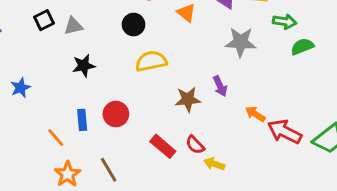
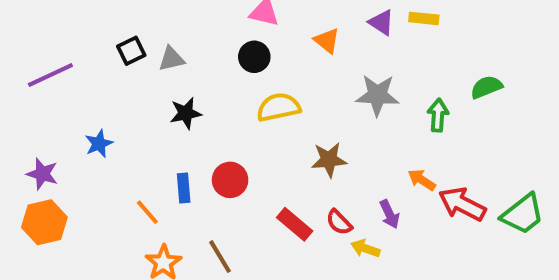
green arrow: (285, 22) -> (438, 115), moved, turned -95
gray star: (241, 42) -> (377, 95), moved
purple arrow: (220, 86) -> (389, 214), moved

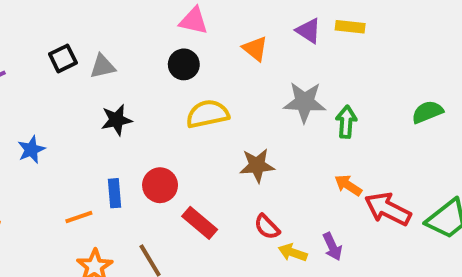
green semicircle: (486, 87) -> (427, 112), moved
green arrow: (438, 115) -> (346, 122), moved
orange line: (147, 212) -> (79, 217), turned -68
purple arrow: (389, 214) -> (332, 247), moved
red rectangle: (295, 224) -> (200, 223), moved

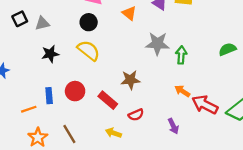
yellow semicircle: (208, 114) -> (89, 50), moved, turned 50
red rectangle: (200, 223) -> (108, 100), moved
red semicircle: (267, 227) -> (136, 115), turned -70
yellow arrow: (293, 253) -> (113, 133), moved

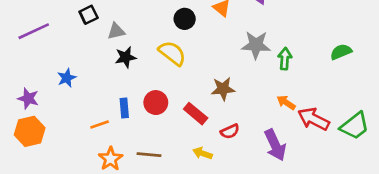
black circle: (89, 22) -> (185, 19), moved
gray triangle: (42, 23) -> (116, 31), moved
purple arrow: (173, 126) -> (275, 145), size x1.6
brown line: (69, 134) -> (149, 155), turned -54

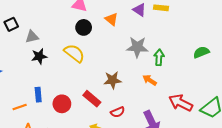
red circle: (156, 103) -> (62, 104), moved
orange arrow: (286, 103) -> (150, 80), moved

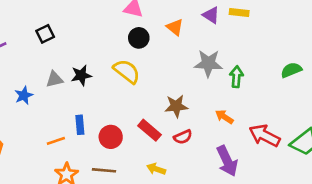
gray triangle: (32, 37) -> (55, 79), moved
orange arrow: (150, 80) -> (224, 117), moved
red semicircle: (118, 112) -> (183, 137), moved

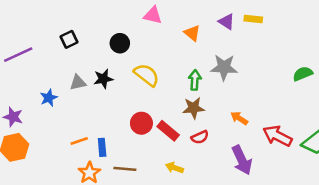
black circle: (139, 38) -> (120, 43), moved
green arrow: (236, 77) -> (195, 80), moved
blue rectangle: (80, 125) -> (102, 147), moved
red circle: (111, 137) -> (141, 123), moved

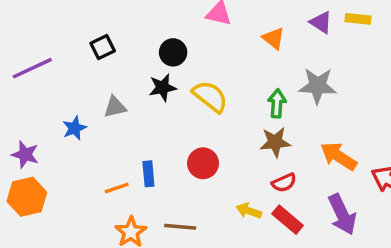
black star: (103, 79) -> (163, 88), moved
orange arrow: (239, 118) -> (339, 156), size x1.5
red rectangle: (168, 131) -> (288, 220), moved
blue rectangle: (102, 147) -> (148, 174), moved
yellow arrow: (174, 168) -> (249, 211), moved

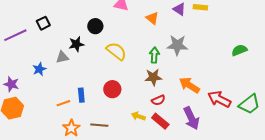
black square: (103, 47) -> (43, 23), moved
black star: (163, 88) -> (76, 44), moved

